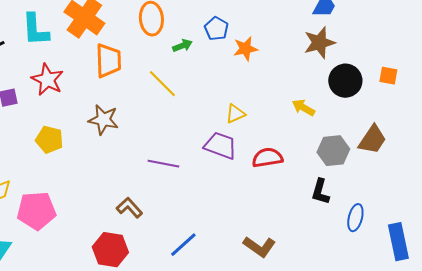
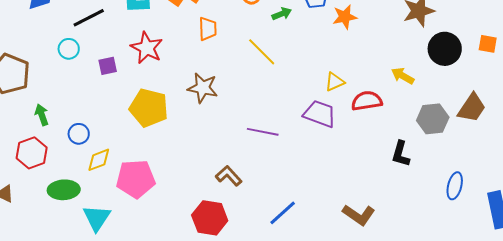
orange trapezoid: (108, 61) -> (208, 29), size x0.7
yellow pentagon: (49, 140) -> (149, 108), size x1.4
red semicircle: (267, 158) -> (367, 101), moved
black L-shape: (320, 192) -> (401, 154), moved

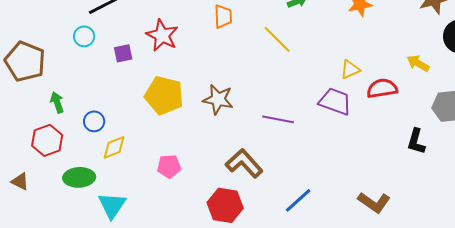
brown star: (203, 88) -> (218, 99), moved
brown L-shape: (229, 176) -> (244, 163), size x1.4
pink pentagon: (136, 179) -> (169, 166), moved, size x0.6

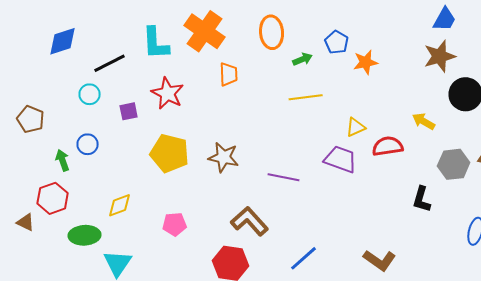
yellow line: (277, 39) -> (306, 97), moved, turned -52
brown pentagon: (25, 61) -> (31, 119), size x0.7
blue circle: (94, 121) -> (88, 144), moved
brown triangle: (20, 181) -> (26, 222), moved

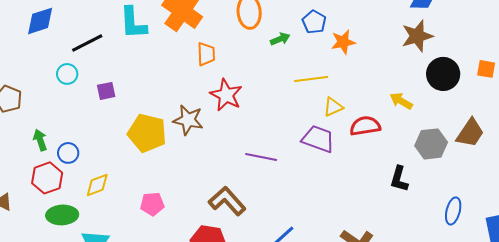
red star: (168, 93) -> (226, 95), moved
yellow line: (306, 97) -> (311, 79), moved
blue circle: (88, 144) -> (68, 153), moved
brown star: (224, 157) -> (188, 120), moved
red hexagon: (53, 198) -> (47, 178), moved

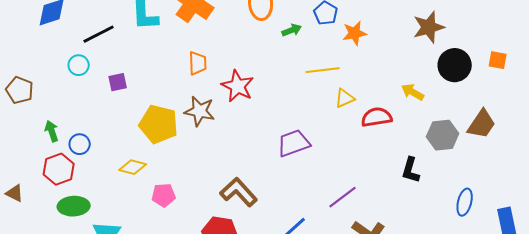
orange trapezoid: (206, 54) -> (198, 63), moved
purple trapezoid: (318, 139) -> (294, 143), moved, turned -40
purple line: (261, 157) -> (343, 197), moved, turned -48
yellow diamond: (97, 185) -> (133, 167), moved, turned 36

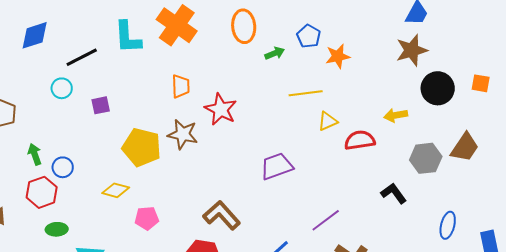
yellow arrow: (413, 92) -> (396, 115), turned -40
black L-shape: (411, 170) -> (394, 193), turned 128
green ellipse: (74, 206) -> (57, 229), size x0.7

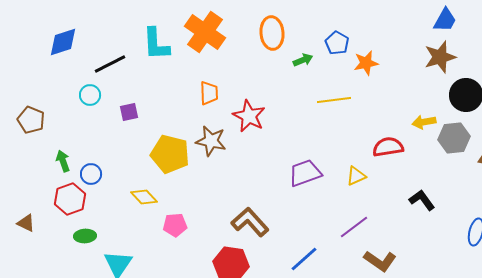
yellow triangle: (328, 121) -> (356, 176), moved
gray hexagon: (426, 158) -> (454, 138), moved
yellow diamond: (116, 190) -> (144, 197), turned 32

